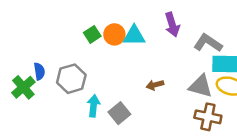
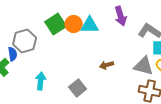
green square: (92, 34) -> (56, 24), size x1.5
gray hexagon: (71, 79) -> (25, 41), moved
cyan arrow: (93, 106) -> (41, 81), moved

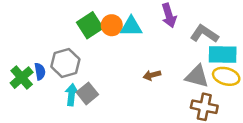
gray hexagon: (25, 41) -> (65, 63), moved
blue semicircle: (13, 54) -> (40, 71), moved
gray square: (78, 88) -> (87, 93), moved

